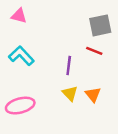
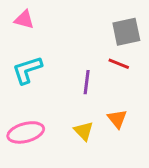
cyan L-shape: (21, 56) -> (27, 70), turned -65
yellow triangle: (70, 93) -> (84, 131), moved

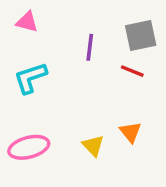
purple line: (87, 82) -> (90, 47), moved

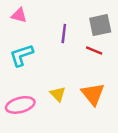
orange triangle: (130, 132) -> (93, 94), size x1.5
yellow triangle: (93, 146) -> (58, 94), moved

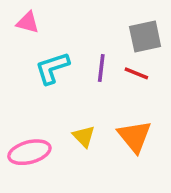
purple line: (64, 33) -> (101, 68), moved
cyan L-shape: (21, 55) -> (52, 68), moved

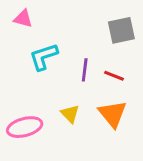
purple line: (101, 68) -> (85, 70), moved
red line: (136, 73) -> (114, 76), moved

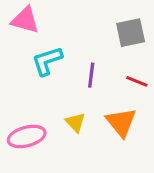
pink triangle: (23, 19) -> (25, 20), size x1.4
red line: (114, 76) -> (137, 81), moved

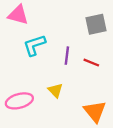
red line: (137, 81) -> (91, 63), moved
orange triangle: (121, 122) -> (95, 111), moved

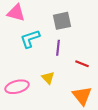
gray square: (96, 24) -> (62, 21), moved
red line: (91, 63) -> (82, 64), moved

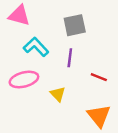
cyan L-shape: (30, 39) -> (36, 47), turned 65
pink ellipse: (17, 87) -> (24, 79), moved

